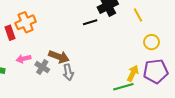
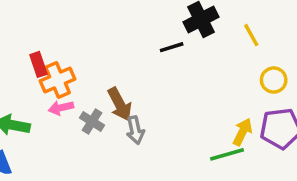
orange cross: (26, 22) -> (57, 80), moved
brown arrow: (59, 57) -> (120, 104), turned 42

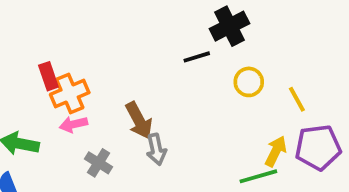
yellow line: (251, 35) -> (297, 99), moved
yellow circle: (274, 80) -> (249, 82), moved
gray cross: (92, 122) -> (99, 163), moved

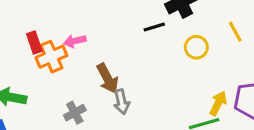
yellow line: (297, 99) -> (235, 32), moved
pink arrow: (73, 124) -> (75, 41), moved
gray cross: (99, 163) -> (75, 113), turned 30

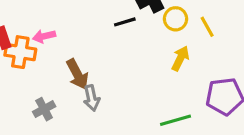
yellow circle: (196, 47) -> (176, 19), moved
orange cross: (51, 57) -> (20, 52), turned 32
yellow arrow: (218, 103) -> (180, 58), moved

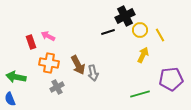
pink arrow: (44, 36) -> (48, 36), moved, turned 40
orange cross: (20, 52) -> (49, 63), moved
gray arrow: (92, 98) -> (93, 73), moved

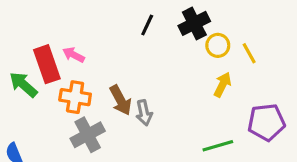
black line: (108, 32) -> (147, 25), moved, turned -48
red rectangle: (31, 42) -> (47, 64), size x1.6
green arrow: (16, 77) -> (23, 85), moved, turned 30
gray cross: (57, 87) -> (88, 135), size x1.5

